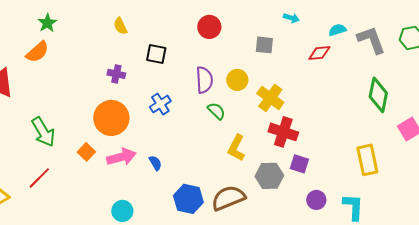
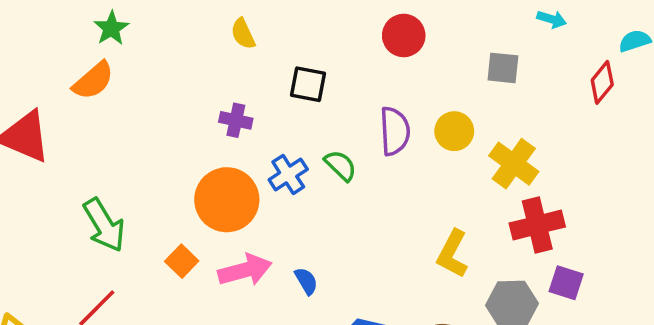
red diamond: (319, 53) -> (602, 82), turned -45
blue cross: (160, 104) -> (288, 174), moved
green semicircle: (216, 111) -> (341, 165), moved
red cross: (283, 132) -> (537, 225), turned -32

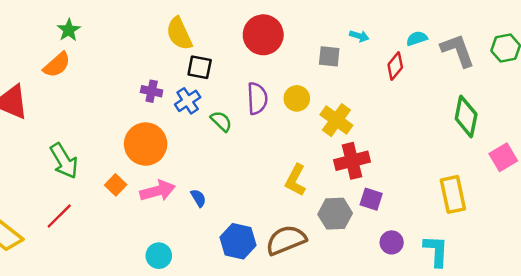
cyan arrow: (552, 19) -> (359, 36), moved
yellow semicircle: (243, 34) -> (179, 34), moved, size x1.6
red circle: (404, 35) -> (263, 35), size x1.4
blue cross: (288, 174) -> (188, 101), moved

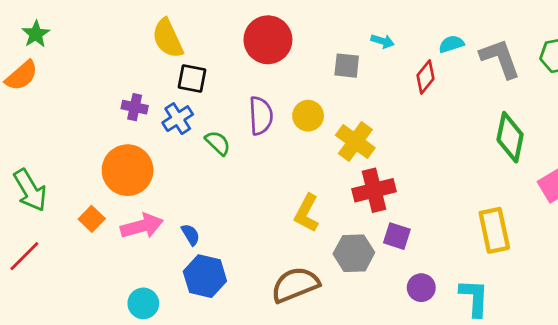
blue hexagon: (238, 241) -> (205, 276), moved

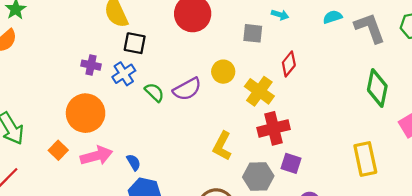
red diamond: (426, 77) -> (289, 64), moved
purple semicircle: (261, 116) -> (187, 89), moved, turned 64

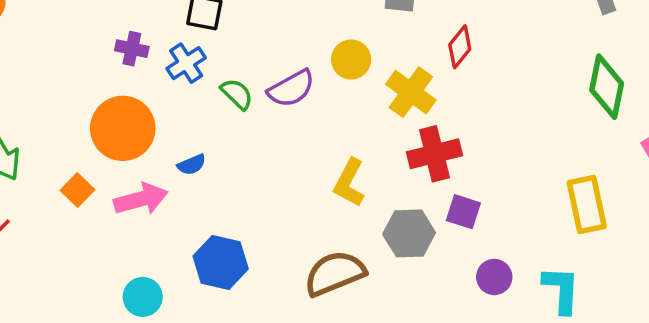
blue semicircle: (134, 162) -> (192, 165), moved, turned 98

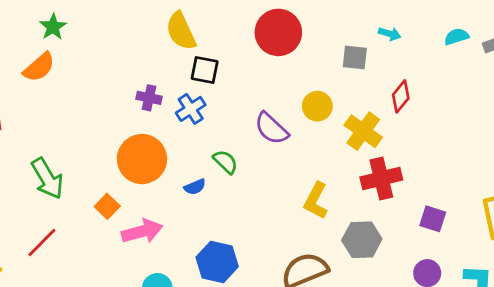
purple semicircle: (291, 89) -> (271, 128), turned 72
green semicircle: (237, 94) -> (225, 162), moved
pink arrow: (141, 199) -> (142, 231), moved
purple square: (463, 212) -> (433, 219), moved

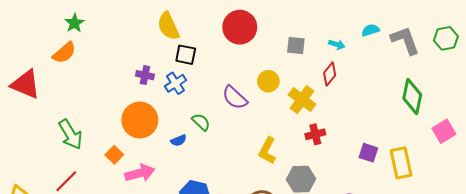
cyan arrow: (390, 34) -> (337, 45), moved
red cross: (381, 179) -> (315, 134), size x0.7
purple square: (433, 219) -> (368, 153), moved

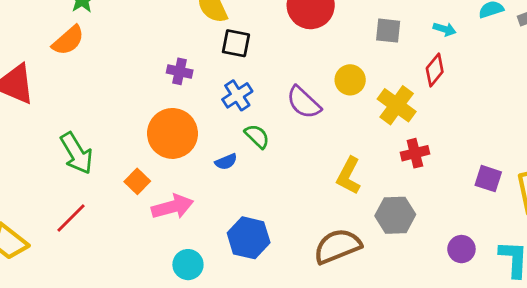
blue cross: (176, 83) -> (237, 95), moved

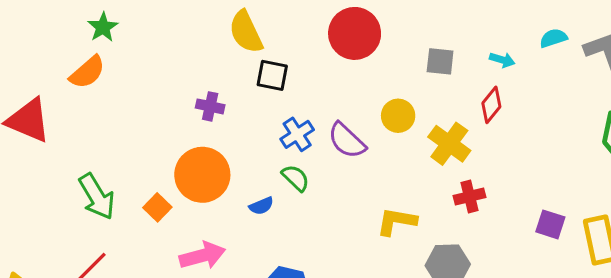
blue cross: (237, 95) -> (297, 134), moved
yellow L-shape: (349, 176) -> (397, 221), turned 72
orange square: (137, 181) -> (157, 207), moved

